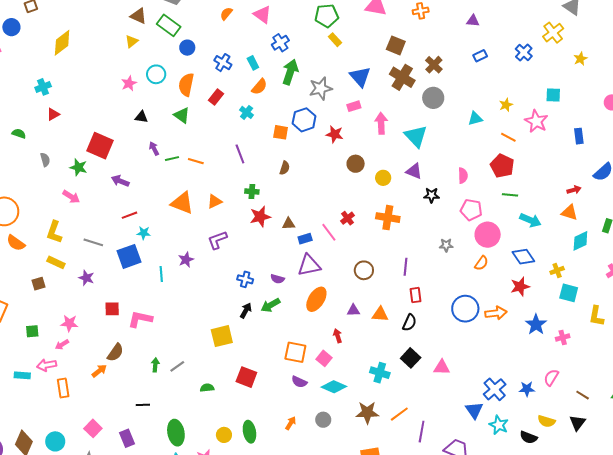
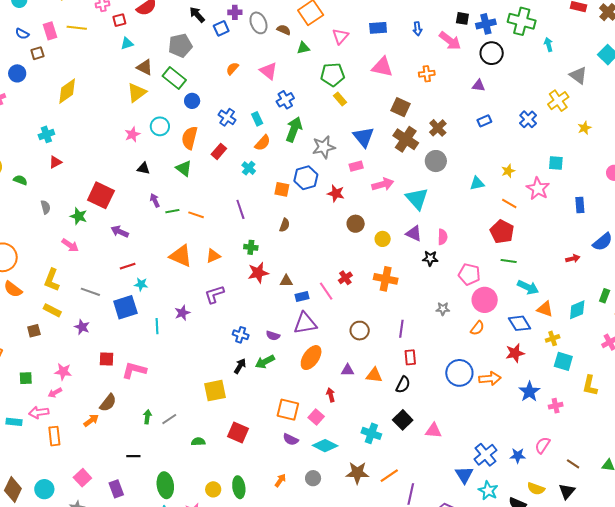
yellow triangle: (132, 41) -> (137, 93), size x1.5
pink arrow: (381, 123) -> (383, 184), turned 75
pink semicircle: (463, 176) -> (443, 237), moved
orange triangle: (569, 212) -> (545, 309), moved

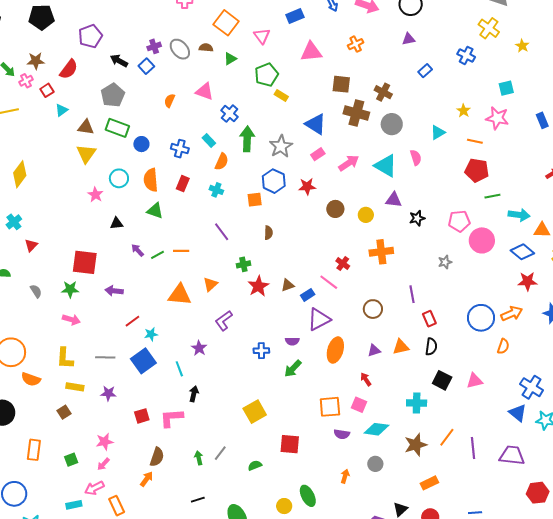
pink semicircle: (443, 237) -> (416, 158), moved
orange semicircle: (477, 328) -> (503, 346), moved
red star: (515, 353) -> (527, 281), turned 30
black arrow: (240, 366) -> (194, 394), moved

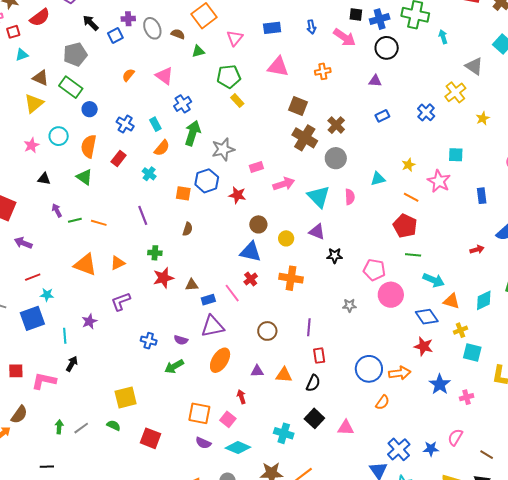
blue triangle: (316, 124) -> (251, 252), moved, turned -35
green semicircle: (255, 465) -> (114, 425), moved, turned 32

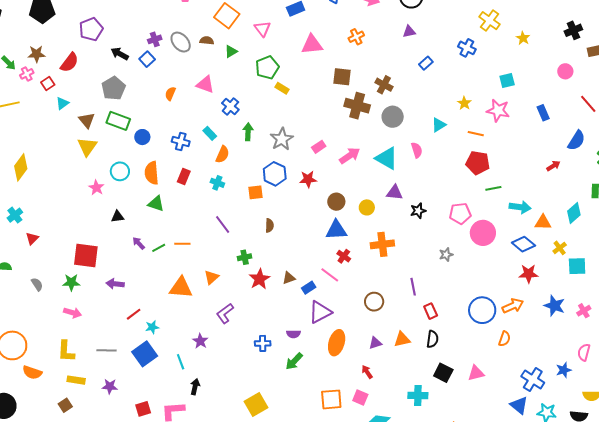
brown triangle: (41, 78) -> (87, 120), turned 42
green arrow: (193, 133) -> (248, 132), size x0.7

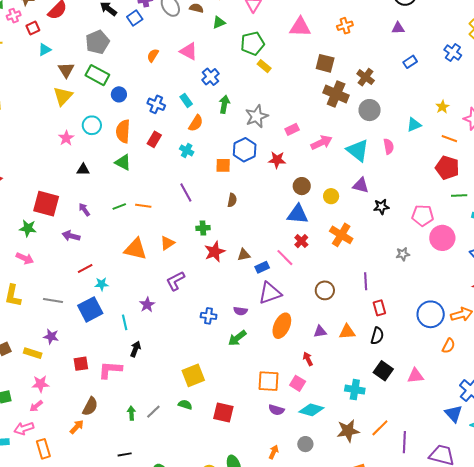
purple arrow: (139, 243) -> (84, 210), moved
orange cross: (382, 244) -> (341, 235), turned 30
yellow rectangle: (76, 380) -> (33, 353), moved

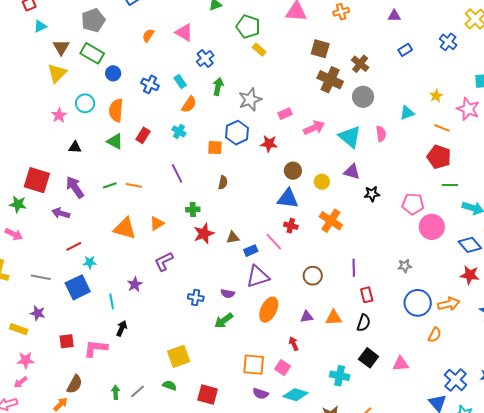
green pentagon: (252, 43) -> (248, 27), turned 30
red rectangle: (154, 139) -> (143, 135), moved
purple arrow: (84, 210) -> (75, 187), size x1.6
red cross: (301, 241) -> (291, 226), turned -32
gray star: (403, 254) -> (405, 266), moved

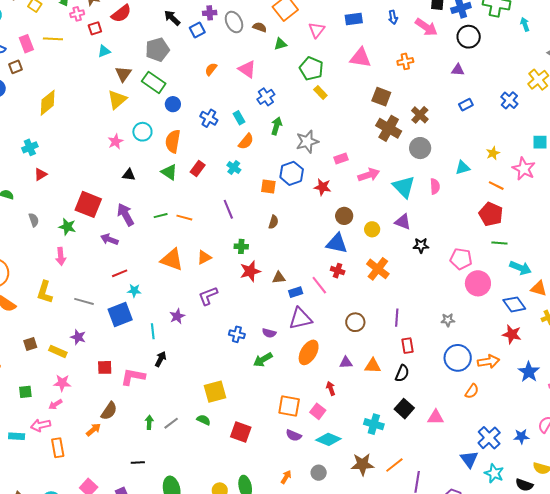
pink arrow: (14, 234) -> (61, 256), turned 54

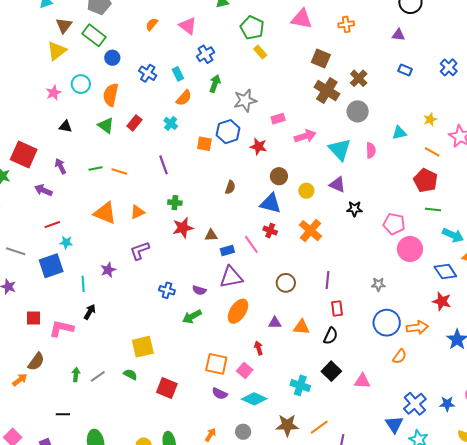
blue rectangle: (466, 105) -> (405, 70), turned 48
purple arrow: (125, 215) -> (61, 166), size x0.7
brown semicircle: (273, 222) -> (230, 187), moved

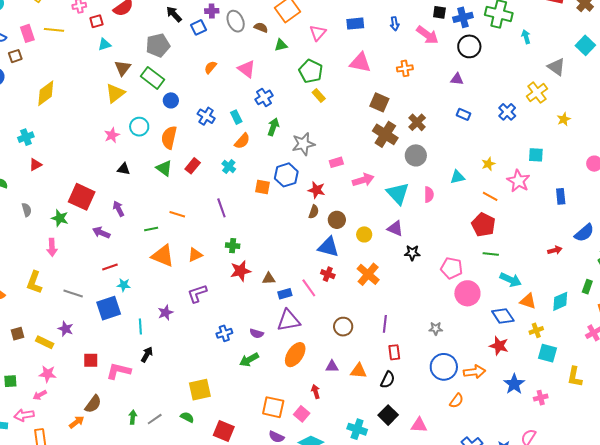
green line: (95, 168) -> (151, 229), moved
brown semicircle: (230, 187) -> (314, 212), moved
blue cross: (167, 290) -> (224, 333), turned -35

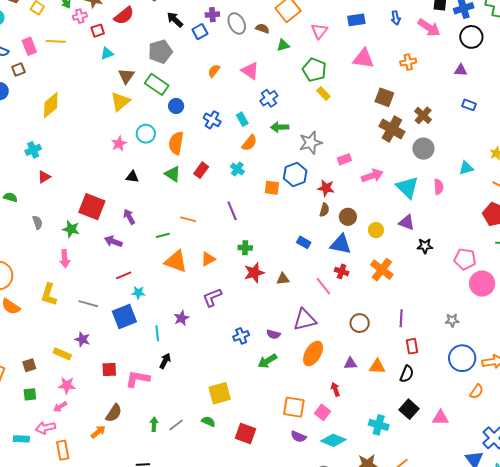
green arrow: (273, 127) -> (280, 127), turned -108
blue rectangle: (285, 294) -> (304, 242), moved, turned 48
brown square: (18, 334) -> (29, 365), moved

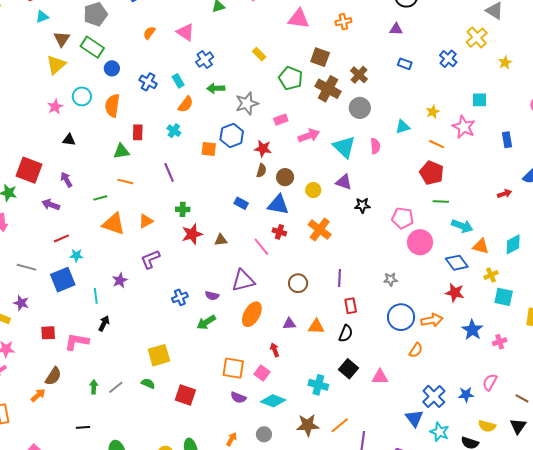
green pentagon: (314, 70) -> (291, 78), moved
red rectangle: (201, 170) -> (138, 132), turned -35
green triangle: (173, 174) -> (121, 151), moved, turned -42

